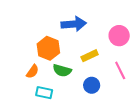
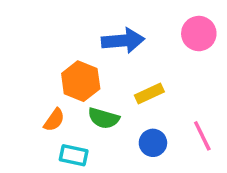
pink circle: (119, 36) -> (199, 34), moved
pink line: (120, 70) -> (202, 136), moved

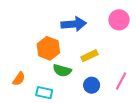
orange semicircle: (54, 120) -> (19, 79), moved
pink line: (202, 136) -> (121, 81), turned 54

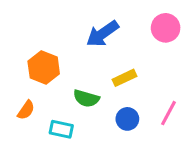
blue arrow: (74, 24) -> (102, 34), turned 150
orange hexagon: (48, 48) -> (44, 68), moved

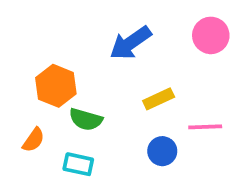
green semicircle: (86, 98) -> (86, 119), moved
pink line: (169, 113) -> (205, 127), moved, turned 60

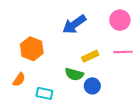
green semicircle: (86, 119) -> (74, 74), moved
pink line: (205, 127) -> (123, 52), moved

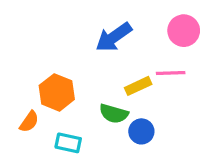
orange hexagon: (32, 49) -> (57, 92), moved
pink line: (123, 52) -> (171, 73), moved

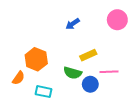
blue arrow: (114, 37) -> (73, 24), size x0.6
pink line: (171, 73) -> (109, 72), moved

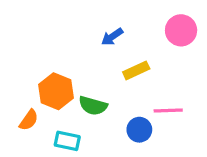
yellow rectangle: (88, 55) -> (136, 70), moved
green semicircle: (73, 73) -> (93, 106), moved

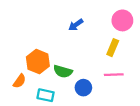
yellow rectangle: (136, 70) -> (113, 48), moved, turned -42
blue circle: (139, 130) -> (83, 88), moved

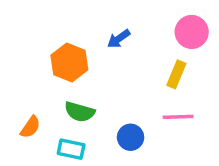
orange hexagon: (38, 62) -> (69, 63), moved
green semicircle: (63, 71) -> (80, 112), moved

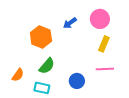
pink circle: (192, 32) -> (100, 19), moved
green semicircle: (80, 112) -> (47, 66), turned -66

